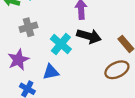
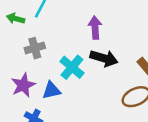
blue triangle: (51, 72) -> (51, 90), moved

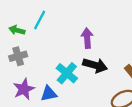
gray cross: (35, 48) -> (18, 56), moved

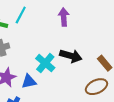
purple arrow: (87, 38) -> (64, 17), moved

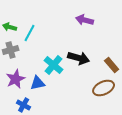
cyan line: (21, 15) -> (30, 33), moved
purple arrow: (64, 17) -> (85, 20), moved, turned -72

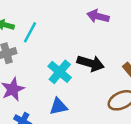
blue triangle: (38, 83) -> (58, 106), moved

